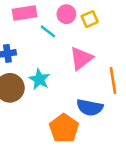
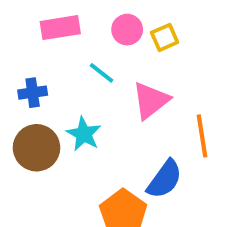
cyan line: (48, 31) -> (102, 73), moved
blue semicircle: (90, 107) -> (165, 179), turned -65

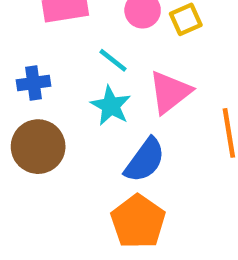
cyan star: (84, 134) -> (111, 106), moved
blue semicircle: (165, 179) -> (145, 160), moved

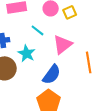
cyan star: (111, 106) -> (27, 53), moved

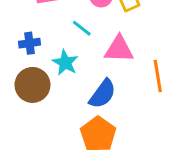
pink triangle: (63, 44) -> (119, 49), turned 40

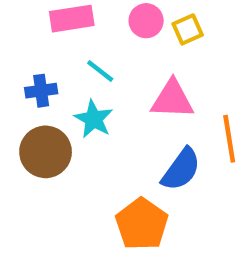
cyan line: (82, 28) -> (100, 71), moved
blue semicircle: (103, 94) -> (181, 169), moved

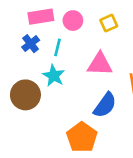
pink circle: (146, 21) -> (73, 21), moved
cyan line: (100, 71) -> (57, 47), turned 66
blue cross: (41, 91) -> (31, 44), moved, turned -30

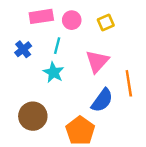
blue cross: (31, 44) -> (23, 49), moved
pink triangle: (100, 64) -> (97, 61), turned -50
brown circle: (25, 95) -> (33, 116), moved

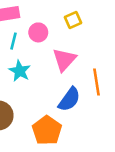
pink circle: (72, 20) -> (38, 32), moved
cyan line: (57, 46) -> (13, 41), moved

